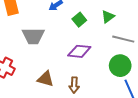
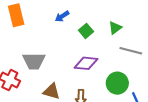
gray trapezoid: (33, 36) -> (34, 61), moved
green circle: (120, 66) -> (117, 83), moved

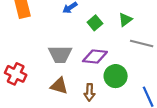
gray trapezoid: (34, 61) -> (60, 54), moved
green circle: (117, 83) -> (116, 76), moved

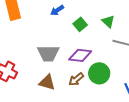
green triangle: (125, 20) -> (108, 21), turned -40
brown arrow: (90, 92) -> (76, 79), moved, turned 49

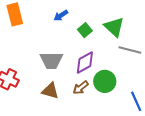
green triangle: (108, 21) -> (114, 27), size x1.5
purple diamond: (80, 55) -> (85, 63), turned -35

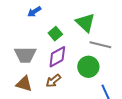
green square: (85, 30) -> (55, 34), moved
green circle: (105, 81) -> (88, 67), moved

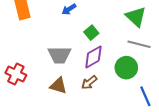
green triangle: (85, 23) -> (136, 17), moved

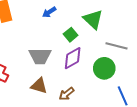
green triangle: (136, 17) -> (93, 19), moved
brown arrow: (89, 82) -> (66, 94), moved

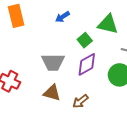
green triangle: (93, 19) -> (108, 24), turned -30

